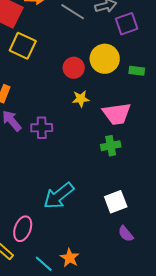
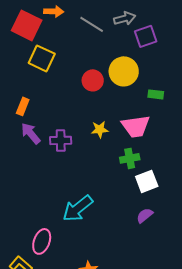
green rectangle: (137, 71) -> (156, 94), moved
yellow star: (81, 99) -> (100, 129), moved
white square: (116, 202) -> (147, 181), moved
purple semicircle: (126, 234) -> (145, 215), moved, turned 90

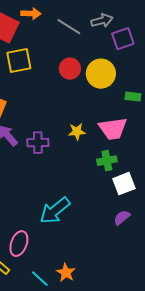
yellow square: (42, 58) -> (19, 61), turned -36
red circle: (93, 80) -> (70, 69), moved

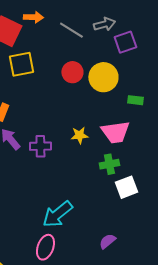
purple semicircle: (122, 218) -> (107, 241), moved
pink ellipse: (19, 244) -> (45, 247), moved

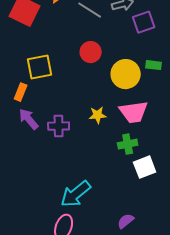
yellow square: (21, 64) -> (40, 67), moved
yellow circle: (103, 77) -> (126, 74), moved
green rectangle: (135, 100) -> (154, 65), moved

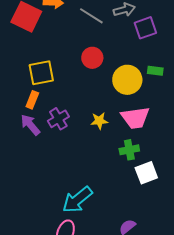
orange rectangle: (21, 92) -> (32, 100), moved
purple cross: (59, 126) -> (58, 119), moved, turned -30

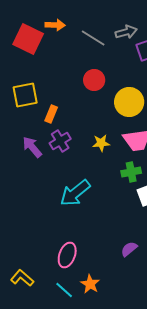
yellow square: (41, 73) -> (25, 95), moved
orange rectangle: (32, 100) -> (51, 114), moved
cyan arrow: (77, 200) -> (75, 193), moved

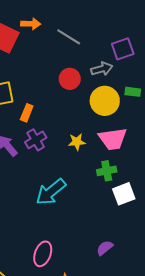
gray arrow: (126, 32) -> (102, 69), moved

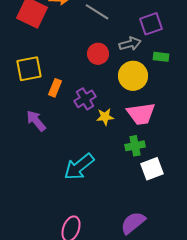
green rectangle: (133, 92) -> (161, 57), moved
purple cross: (36, 140) -> (85, 99), moved
purple semicircle: (105, 248) -> (133, 223), size x1.5

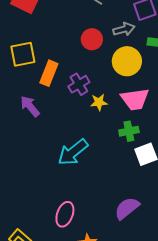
orange rectangle: (55, 88) -> (49, 73), size x1.4

